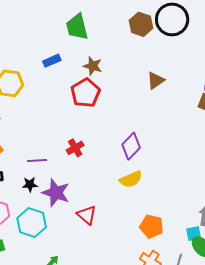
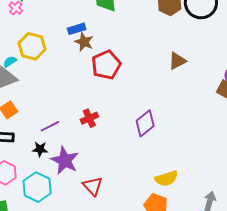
brown star: (93, 66) -> (84, 42), moved
purple line: (37, 161) -> (50, 126), turned -30
yellow semicircle: (131, 179) -> (166, 178), moved

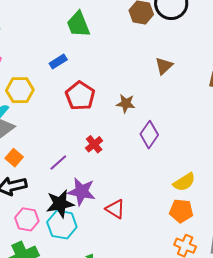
brown star: (84, 42) -> (126, 104), moved
red pentagon: (106, 65) -> (80, 96), moved
black star: (40, 149) -> (60, 204), moved, size x1.8

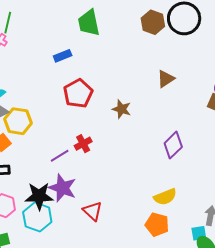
yellow hexagon: (20, 90) -> (18, 121), moved
purple diamond: (149, 135) -> (173, 145), moved
purple line: (58, 162) -> (60, 156), moved

